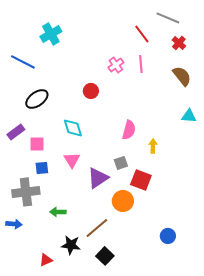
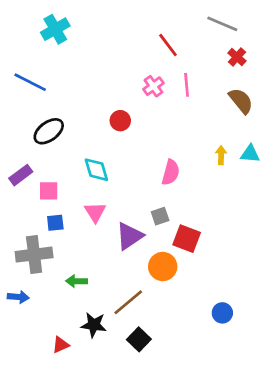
cyan cross: (51, 34) -> (55, 29), moved
red line: (142, 34) -> (168, 45), moved
yellow arrow: (153, 146) -> (221, 155), moved

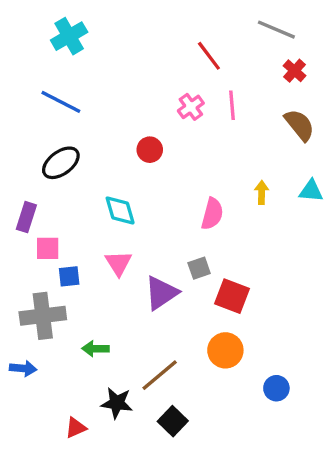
blue line: (30, 82) -> (61, 102), moved
yellow arrow: (221, 155) -> (262, 192), moved
purple rectangle: (21, 175) -> (26, 217), turned -35
pink square: (49, 191) -> (48, 248), moved
orange circle: (163, 267) -> (225, 350), moved

